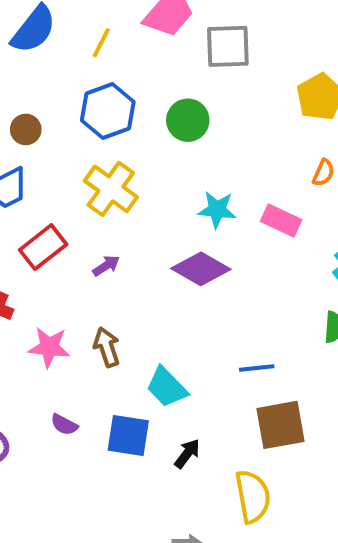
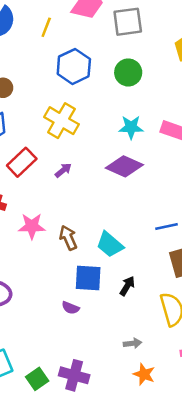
blue hexagon: (108, 111) -> (74, 66), moved
green circle: (188, 120) -> (128, 72), moved
brown arrow: (107, 347) -> (68, 238), moved
purple semicircle: (64, 425) -> (70, 308), moved

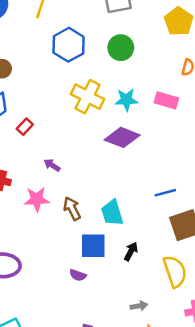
yellow cross: (61, 121) -> (87, 97), moved
red rectangle: (22, 162) -> (25, 127), moved, size x0.6
purple arrow: (63, 170) -> (52, 165), moved, turned -105
cyan trapezoid: (110, 245) -> (112, 213), turned 36

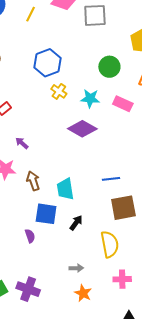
blue hexagon: (69, 45) -> (47, 63), moved
green circle: (121, 48) -> (109, 67), moved
yellow cross: (87, 97) -> (59, 91), size x0.6
purple semicircle: (78, 275) -> (30, 236), turned -136

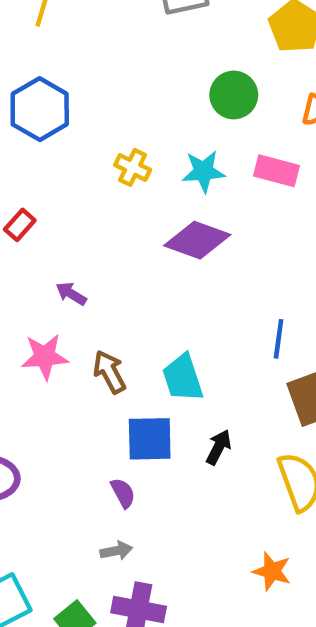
blue hexagon: (47, 63) -> (40, 109), moved
blue line: (111, 179) -> (279, 339), turned -66
gray arrow: (76, 268) -> (116, 551), moved
orange star: (83, 293) -> (272, 571), moved

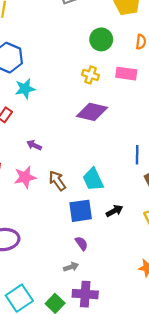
yellow cross: (133, 167) -> (91, 75), moved
cyan star: (204, 171) -> (25, 89), moved
black arrow: (219, 447) -> (114, 211), turned 42
purple semicircle: (123, 493) -> (81, 243), moved

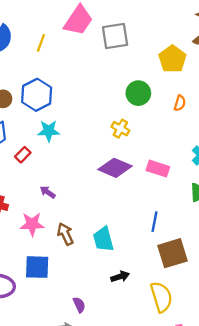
pink rectangle: (126, 74) -> (158, 169), moved
blue square: (81, 211) -> (37, 267), moved

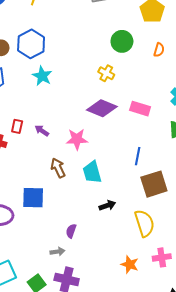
cyan star: (49, 131) -> (42, 76), turned 30
red rectangle: (23, 155) -> (17, 126), moved, turned -32
pink star: (32, 224) -> (77, 139), moved
purple semicircle: (79, 305) -> (71, 231), turned -136

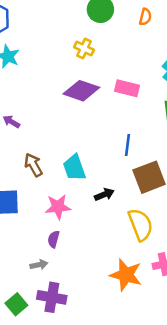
pink star: (77, 139) -> (58, 207), moved
black arrow: (107, 205) -> (104, 194), moved
orange star: (130, 264) -> (126, 275), size x1.5

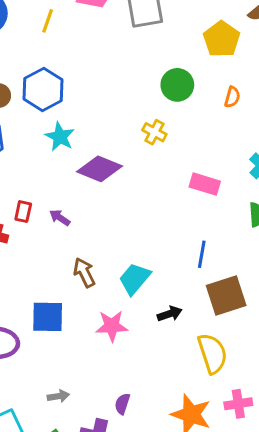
purple diamond: (81, 91) -> (99, 169), moved
cyan trapezoid: (74, 168) -> (135, 279), turned 56
purple semicircle: (54, 239) -> (122, 404), moved
gray arrow: (39, 265) -> (58, 396), moved

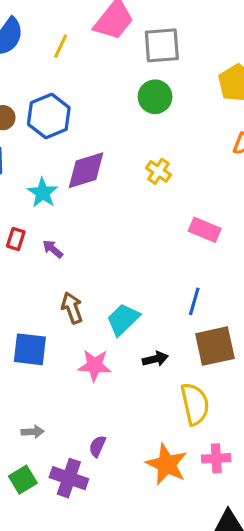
green circle: (177, 85) -> (155, 97), moved
cyan star: (60, 137) -> (43, 193), moved
purple diamond: (99, 169) -> (86, 170), moved, turned -45

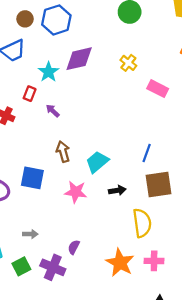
pink rectangle: (205, 230) -> (158, 89), moved
red rectangle: (16, 239) -> (30, 94), moved

